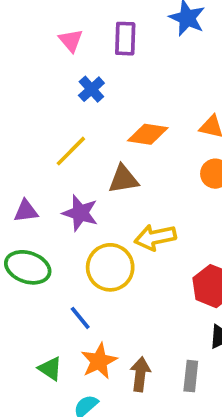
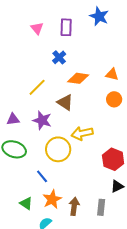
blue cross: (91, 89) -> (59, 57), moved
brown triangle: (123, 179) -> (65, 102), turned 42

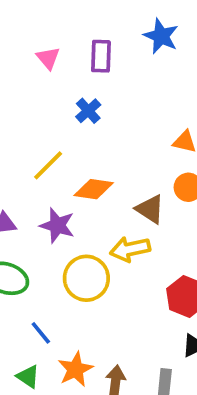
orange diamond: (78, 78) -> (94, 189), moved
brown triangle: (65, 102) -> (150, 209), moved
blue line: (42, 176) -> (41, 333), moved

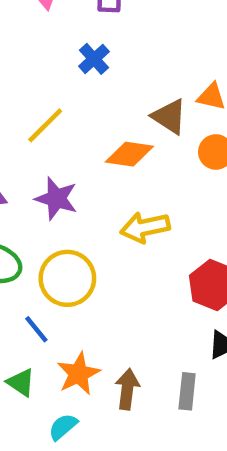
orange diamond: (94, 189) -> (129, 154), moved
brown triangle: (150, 209) -> (169, 117), moved
yellow circle: (86, 278) -> (67, 278), moved

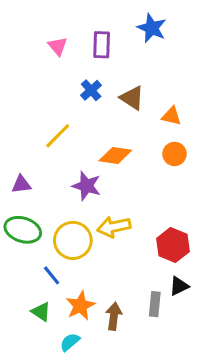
brown triangle: (169, 117) -> (132, 98), moved
purple star: (56, 199) -> (86, 186), moved
yellow arrow: (145, 227) -> (114, 227), moved
gray rectangle: (187, 391) -> (155, 304), moved

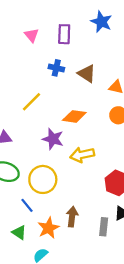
blue cross: (91, 90) -> (56, 68), turned -35
yellow arrow: (114, 227) -> (82, 155), moved
brown arrow: (114, 316) -> (72, 217), moved

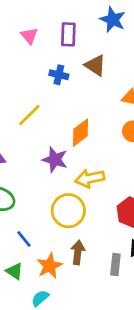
brown triangle: (87, 74) -> (95, 65), moved
orange diamond: (74, 116) -> (80, 133), turned -45
yellow circle: (43, 179) -> (68, 211), moved

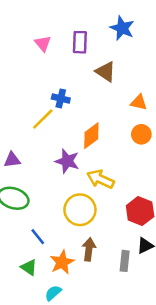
blue cross: (59, 75) -> (61, 98), moved
yellow arrow: (90, 178) -> (100, 179), turned 36

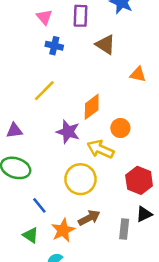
blue cross: (61, 98) -> (54, 46), moved
orange circle: (141, 134) -> (120, 128), moved
brown arrow: (89, 249) -> (89, 218), turned 55

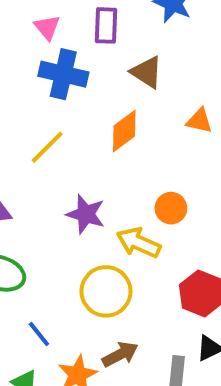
blue cross: (54, 46) -> (63, 74), size x1.6
orange diamond: (92, 107) -> (124, 131), moved

